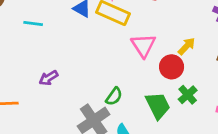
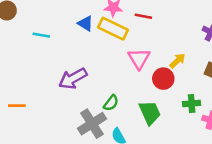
purple arrow: (49, 78) -> (73, 79), moved, size x1.6
green cross: (188, 95) -> (192, 104), moved, turned 35

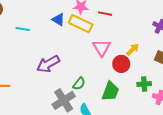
green trapezoid: (150, 113) -> (110, 91), turned 45

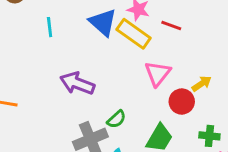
blue triangle: (58, 20) -> (103, 22), size x1.5
cyan line: (23, 29) -> (50, 27), turned 64
purple arrow: (48, 64) -> (77, 83), turned 40

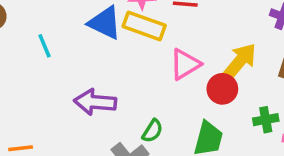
pink triangle: (158, 73) -> (185, 64), turned 36
yellow arrow: (202, 84) -> (240, 62), size x1.6

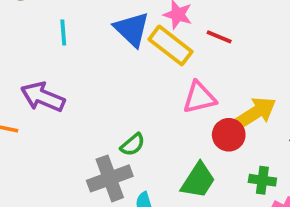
purple arrow: (95, 102) -> (43, 97), moved
green semicircle: (152, 131) -> (133, 145), moved

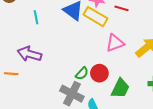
red circle: (229, 135) -> (99, 73), moved
gray cross: (110, 178) -> (72, 94), turned -35

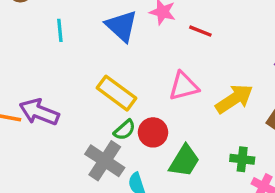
yellow rectangle: (96, 17) -> (117, 93), moved
purple arrow: (29, 54) -> (39, 112), moved

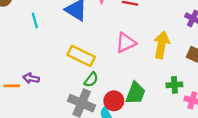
yellow arrow: (234, 99) -> (161, 45), turned -35
purple arrow: (39, 112) -> (31, 78), size x0.6
red circle: (153, 132) -> (114, 101), moved

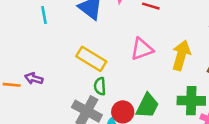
green semicircle: (91, 80) -> (100, 86), turned 133
green cross: (174, 85) -> (191, 101), size x1.5

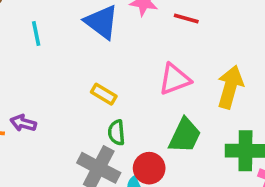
yellow rectangle: (91, 59) -> (104, 94), size x0.6
green trapezoid: (147, 106) -> (185, 135), moved

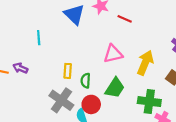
cyan line: (36, 34) -> (39, 38), moved
yellow rectangle: (104, 94) -> (68, 71), moved, turned 56
green semicircle: (116, 133) -> (86, 81), moved

